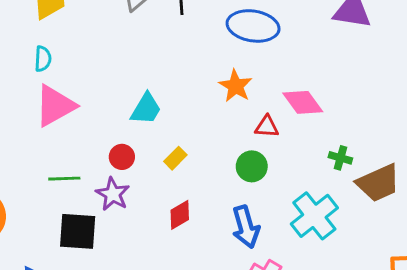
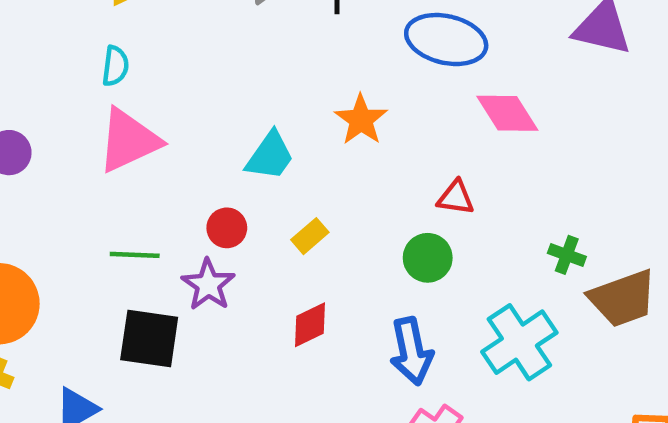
orange star: (236, 86) -> (361, 120), moved
pink diamond: (303, 102) -> (507, 113), moved

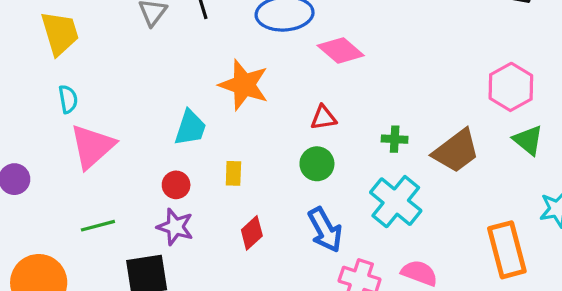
orange star: (361, 120) -> (244, 85), size x1.4
yellow rectangle: (310, 236) -> (233, 173), turned -30
green line: (135, 255) -> (98, 226), moved
green cross: (567, 255) -> (395, 139), moved

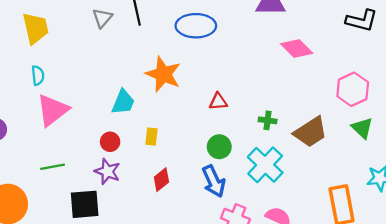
pink diamond: (341, 50) -> (297, 48), moved
green circle: (317, 164) -> (219, 147), moved

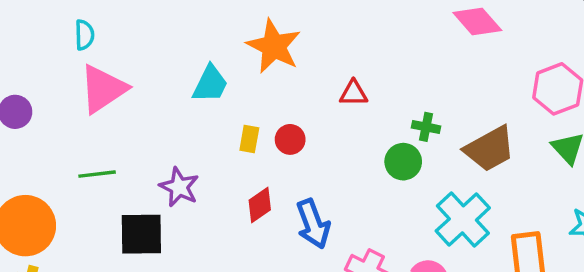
red circle: (110, 142) -> (290, 139), moved
green circle: (219, 147) -> (403, 162), moved
cyan cross: (265, 165) -> (463, 219), moved
blue arrow: (214, 181) -> (313, 224), moved

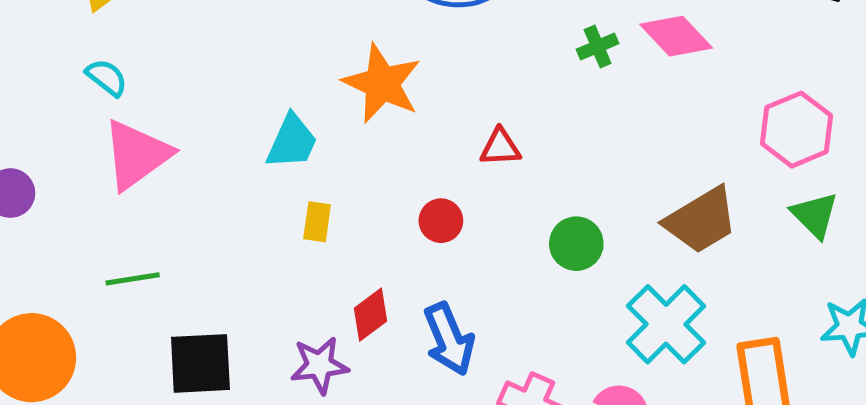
cyan semicircle: (84, 35) -> (107, 77), turned -48
green cross: (426, 127) -> (598, 46), moved, turned -32
yellow rectangle: (249, 139) -> (317, 222), moved
red circle: (290, 139) -> (441, 221), moved
purple star: (179, 187) -> (319, 365), moved, turned -30

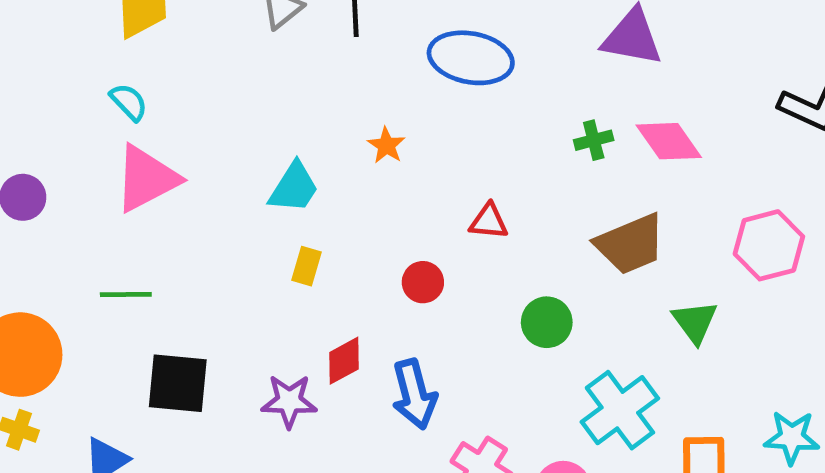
orange star: (382, 83) -> (386, 145), size x0.5
green triangle: (815, 215) -> (695, 322), moved
brown trapezoid: (701, 220) -> (630, 244), moved

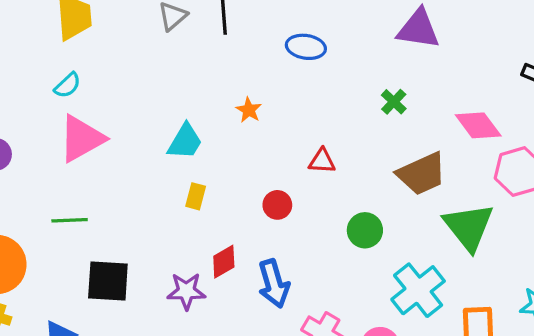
blue ellipse: (471, 58) -> (306, 47), size x0.7
cyan semicircle: (129, 102) -> (68, 85), turned 92
green cross: (594, 140) -> (394, 102), turned -30
pink diamond: (669, 141) -> (478, 125), moved
green triangle: (695, 322) -> (469, 227), size x1.6

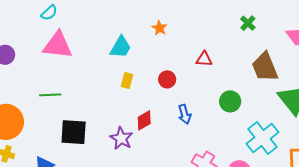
pink triangle: (82, 139) -> (58, 45), turned 36
brown trapezoid: (422, 174) -> (265, 67), turned 92
red circle: (277, 205) -> (167, 79), moved
blue arrow: (274, 284) -> (184, 114), moved, size x0.7
purple star: (186, 291) -> (121, 138), turned 30

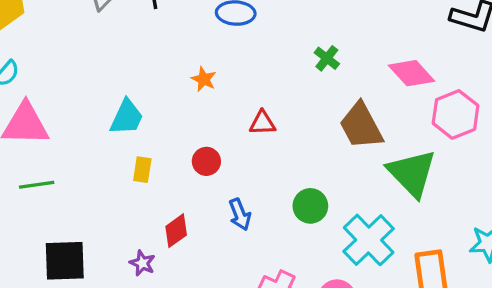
orange star: (160, 28) -> (204, 79), moved
green line: (50, 95) -> (37, 185), moved
green circle: (230, 101) -> (310, 206), moved
purple star: (121, 138) -> (142, 263), size x0.7

